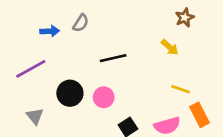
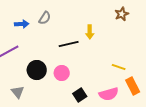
yellow arrow: (170, 47) -> (90, 32), moved, turned 48
gray triangle: (35, 116) -> (18, 92), moved

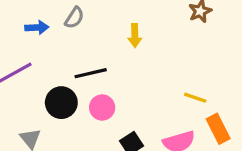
yellow arrow: (90, 32) -> (135, 36), moved
black line: (69, 44) -> (91, 73), moved

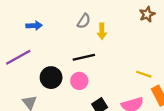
gray semicircle: (74, 18) -> (84, 21), moved
black line: (91, 73) -> (84, 57), moved

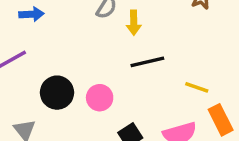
black line: (84, 57) -> (147, 62), moved

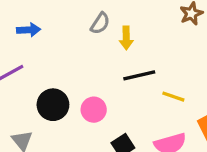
yellow line: (197, 87) -> (173, 97), moved

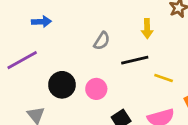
gray semicircle: (100, 23) -> (102, 41), moved
yellow arrow: (126, 38) -> (147, 29), moved

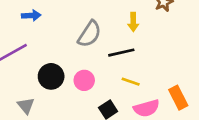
gray semicircle: (102, 41) -> (90, 34), size x1.5
yellow line: (164, 78) -> (131, 82), moved

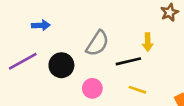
yellow arrow: (133, 22) -> (148, 42), moved
black circle: (51, 76) -> (61, 65), moved

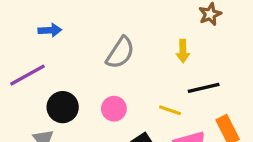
black line: (128, 61) -> (204, 88), moved
black circle: (61, 65) -> (63, 107), moved

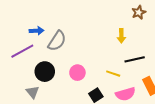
blue arrow: (50, 30) -> (37, 31), moved
gray semicircle: (120, 53) -> (57, 41), moved

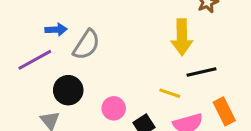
yellow arrow: (121, 36) -> (182, 37), size x1.6
pink circle: (77, 73) -> (114, 108), moved

